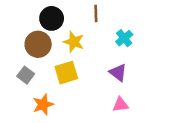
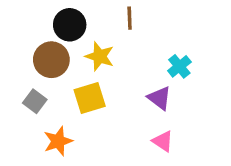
cyan cross: (124, 38) -> (179, 66), moved
pink triangle: (120, 105) -> (163, 141), turned 42

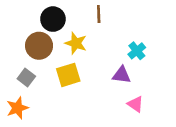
purple triangle: (159, 98) -> (122, 75), turned -30
orange star: (58, 141) -> (17, 108), moved
pink triangle: (163, 141) -> (136, 104), moved

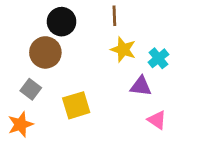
yellow star: (76, 43) -> (123, 50), moved
yellow square: (68, 75) -> (76, 105), moved

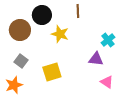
yellow star: (123, 50) -> (60, 34), moved
brown circle: (45, 52) -> (20, 30), moved

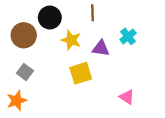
cyan cross: (108, 40) -> (128, 36), moved
purple triangle: (96, 59) -> (101, 48), moved
yellow square: (52, 72) -> (81, 73), moved

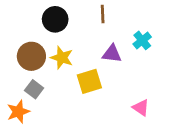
brown circle: (24, 35) -> (31, 56), moved
yellow star: (71, 40) -> (62, 58), moved
gray square: (25, 72) -> (34, 89), moved

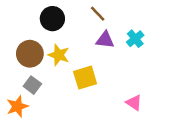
brown line: (103, 14) -> (98, 14), turned -42
purple triangle: (112, 54) -> (105, 40), moved

